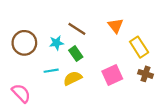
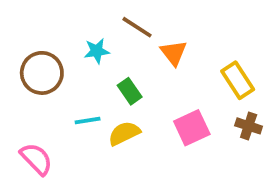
orange triangle: (115, 26) -> (174, 53), moved
brown line: (77, 29) -> (137, 27), moved
cyan star: (57, 43) -> (97, 51), moved

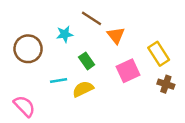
pink square: (192, 128) -> (128, 71), moved

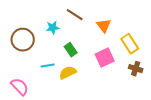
orange triangle: (116, 35) -> (104, 26), moved

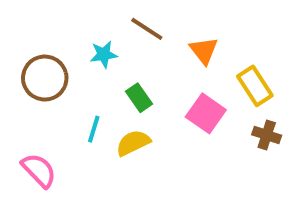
pink square: (105, 58) -> (206, 113), turned -30
cyan line: (48, 66) -> (94, 129), turned -64

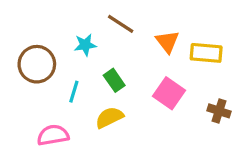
yellow rectangle: (255, 86) -> (206, 53), moved, turned -52
cyan line: (94, 129) -> (74, 92), moved
pink semicircle: (39, 170) -> (53, 135), moved, turned -56

